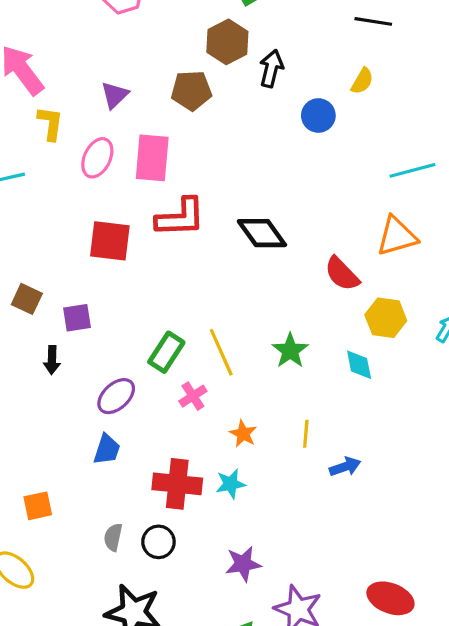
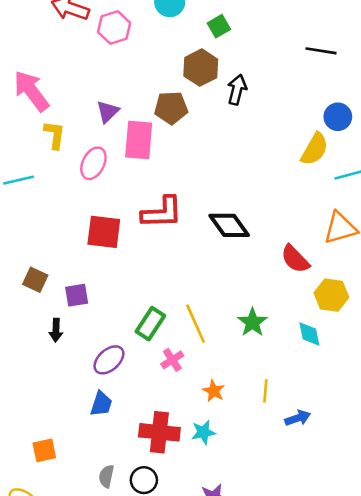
yellow semicircle: (362, 81) -> (315, 149), moved, size x1.5
blue circle: (318, 116) -> (338, 117), moved
pink rectangle: (152, 158) -> (139, 140), moved

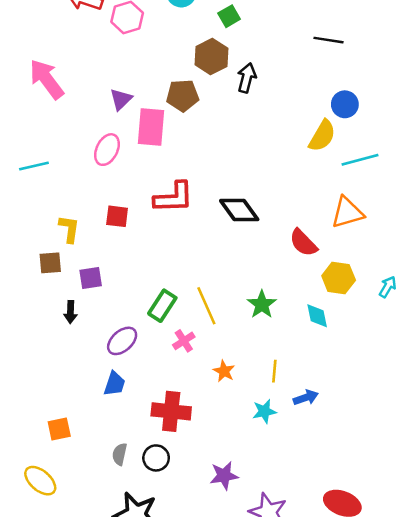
yellow L-shape: (55, 135) -> (69, 229), moved
red square: (104, 232) -> (117, 216), size x0.7
brown square: (35, 280) -> (50, 263), turned -30
cyan star: (203, 432) -> (264, 411), moved

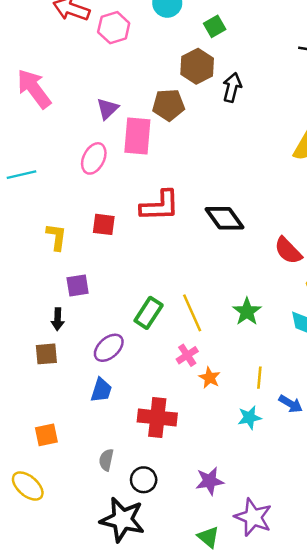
brown square: (50, 263) -> (46, 354), moved
pink cross: (184, 341) -> (187, 355), moved
blue arrow: (306, 398) -> (291, 404), turned 50
black circle: (156, 458) -> (144, 480), moved

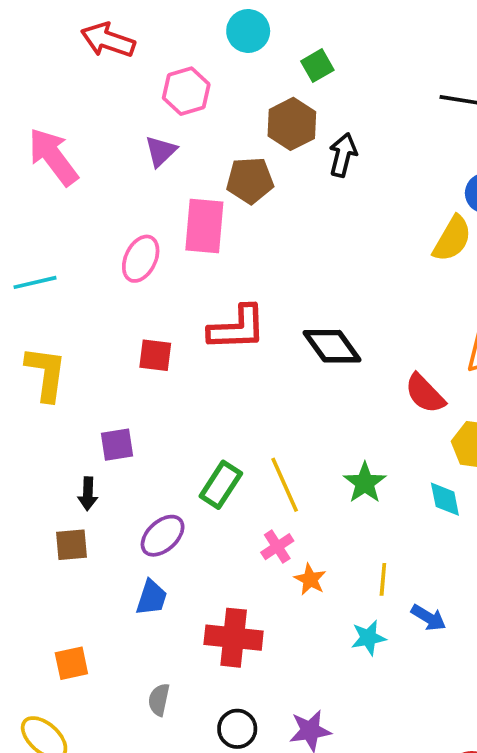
pink hexagon: (114, 28) -> (186, 91), moved
purple triangle: (107, 109) -> (161, 151), moved
yellow L-shape: (56, 237) -> (46, 374), moved, size x1.4
black circle: (144, 480) -> (237, 729), moved

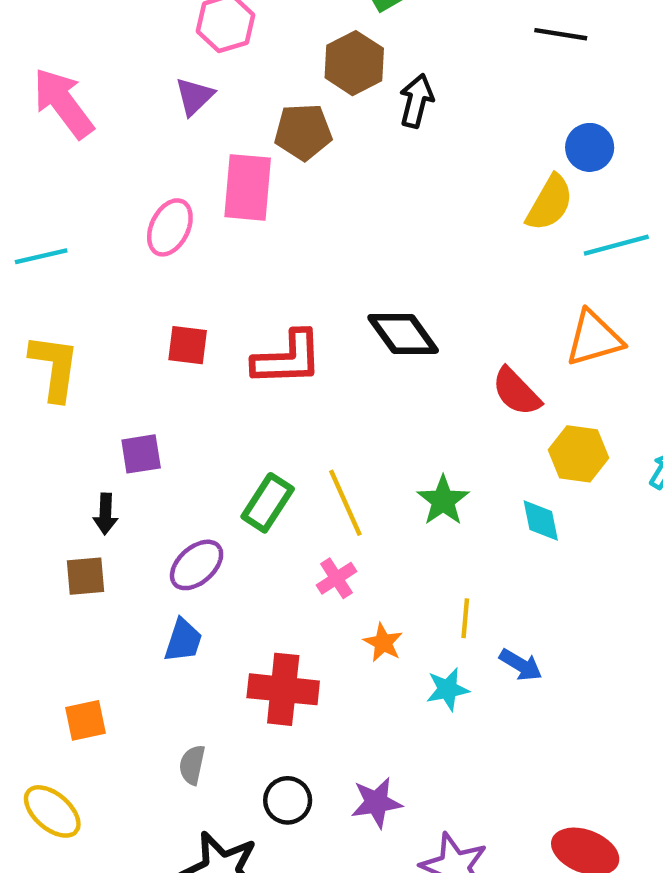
red L-shape: (237, 328) -> (288, 358), moved
orange star: (310, 579) -> (383, 643), moved

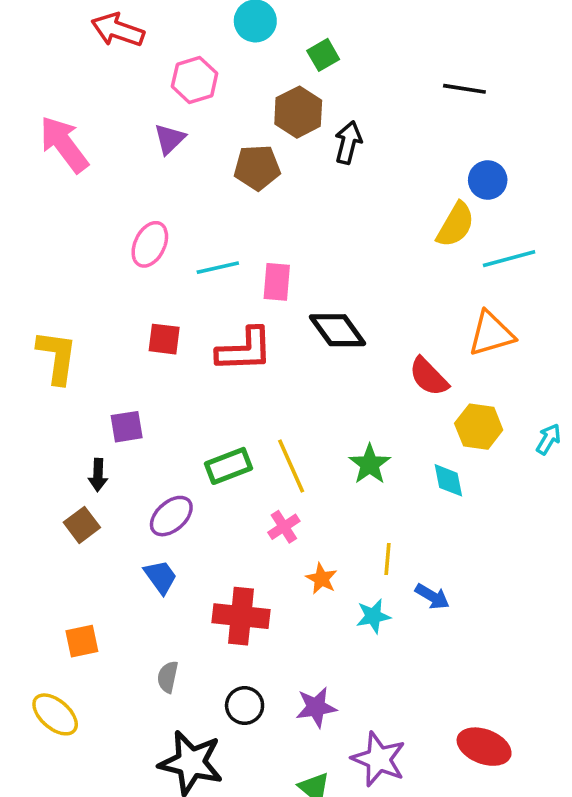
pink rectangle: (248, 187) -> (277, 282), moved, size x0.7
cyan line: (41, 256) -> (218, 268), moved
green rectangle: (268, 503) -> (228, 466), turned 36
brown square: (86, 576) -> (82, 525), turned -32
blue trapezoid: (183, 640) -> (161, 577), turned -54

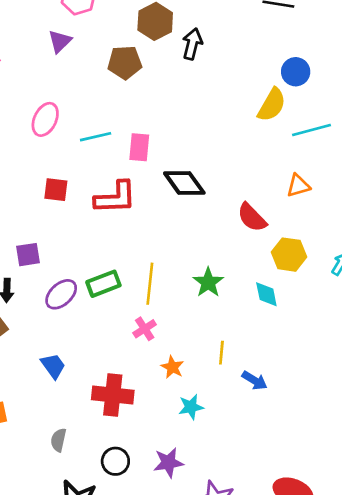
orange triangle: (491, 334) -> (298, 186), size x0.7
yellow line: (291, 466) -> (150, 284), turned 30
purple ellipse: (171, 516) -> (61, 294), moved
cyan star: (373, 616) -> (191, 407), moved

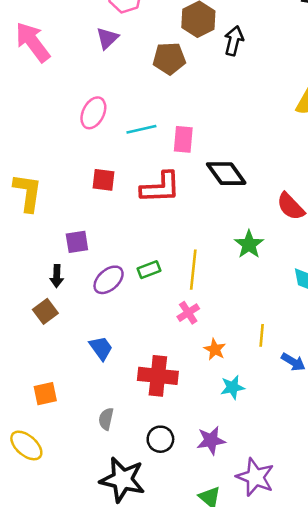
green star: (208, 282) -> (249, 244), moved
green rectangle: (103, 284) -> (149, 270), size x0.7

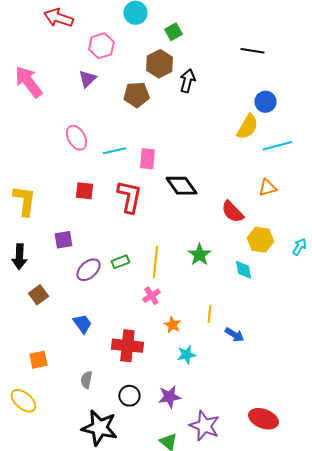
pink ellipse: (93, 113) -> (76, 138), turned -55
red L-shape: (160, 187) -> (129, 197), turned -76
green star: (249, 244) -> (199, 255), moved
black arrow: (57, 276) -> (19, 257), moved, size x1.4

